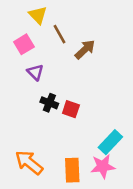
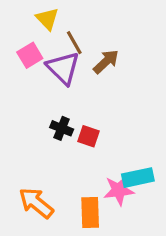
purple triangle: (35, 72) -> (63, 68), moved, size x1.6
cyan rectangle: (110, 142) -> (138, 178), turned 35
pink star: (103, 166) -> (119, 190), moved

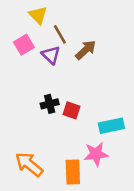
purple triangle: (63, 68) -> (51, 55), size x0.7
black cross: (62, 128) -> (50, 104), turned -36
cyan rectangle: (138, 178) -> (111, 126), moved

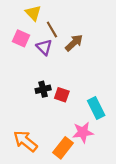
pink square: (24, 45) -> (21, 38), turned -35
cyan rectangle: (111, 126) -> (96, 108), turned 75
orange rectangle: (73, 172) -> (63, 148), turned 40

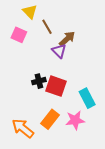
purple triangle: (44, 47) -> (59, 51), moved
red square: (62, 95) -> (56, 86), size x1.5
orange rectangle: (63, 148) -> (50, 119), moved

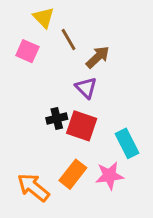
purple triangle: (59, 51) -> (86, 88), moved

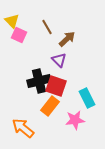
yellow triangle: (44, 18) -> (12, 21), moved
black cross: (57, 119) -> (39, 81), size x1.6
orange rectangle: (73, 174) -> (50, 106), moved

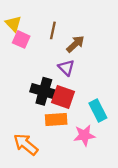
brown line: (47, 27) -> (53, 30), turned 42
black cross: (39, 81) -> (44, 91), turned 30
orange rectangle: (50, 106) -> (56, 120), turned 48

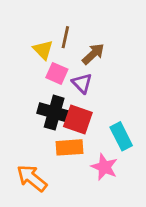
yellow triangle: (13, 24) -> (43, 50), moved
pink square: (21, 39) -> (57, 73), moved
pink star: (84, 135) -> (104, 167), turned 30

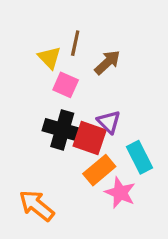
purple triangle: (82, 83) -> (109, 122), moved
orange rectangle: (70, 147) -> (99, 170), moved, turned -36

